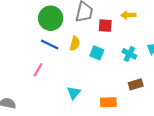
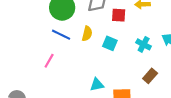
brown rectangle: (136, 84) -> (150, 76), turned -32
cyan triangle: (74, 93) -> (97, 85), moved, turned 40

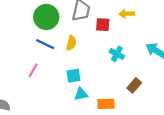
cyan square: (110, 43) -> (73, 76), moved, turned -32
cyan cross: (144, 44) -> (117, 54), moved

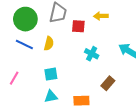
pink line: (33, 70) -> (14, 78), moved
cyan triangle: (81, 94) -> (51, 97), moved

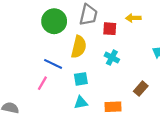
yellow semicircle: (49, 44) -> (79, 47), size x1.5
blue line: (24, 45) -> (53, 64), moved
cyan cross: (92, 54) -> (112, 58), moved

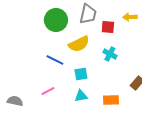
yellow semicircle: (79, 47) -> (79, 44), turned 50
pink line: (42, 83) -> (48, 91), moved, turned 32

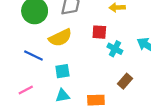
red square: (108, 27) -> (99, 32), moved
cyan cross: (110, 54) -> (115, 49), moved

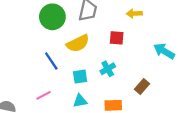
cyan cross: (115, 49) -> (108, 69), moved, turned 32
blue line: (33, 55) -> (51, 61), turned 30

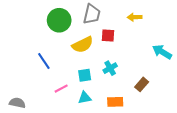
red square: (117, 38) -> (108, 36), moved
blue line: (51, 61) -> (44, 61), moved
pink line: (44, 95) -> (61, 89), moved

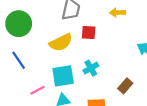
green circle: (59, 20) -> (19, 24), moved
cyan square: (85, 75) -> (63, 76), size x1.5

